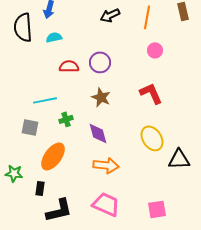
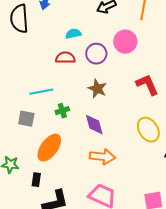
cyan semicircle: (54, 37) -> (73, 34), moved
pink circle: (155, 50) -> (125, 42), moved, size x1.5

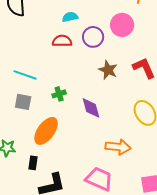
brown star: (97, 89) -> (108, 70), moved
cyan line: (41, 92) -> (25, 75), moved, turned 30
orange arrow: (102, 157) -> (118, 147), moved

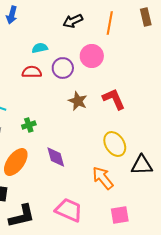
purple diamond: (91, 108) -> (56, 157), moved
orange arrow: (118, 147) -> (103, 178), moved, turned -135

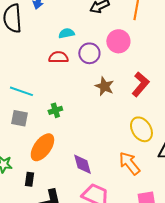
red L-shape: (114, 99) -> (140, 84), turned 65
purple diamond: (56, 157) -> (82, 164), moved

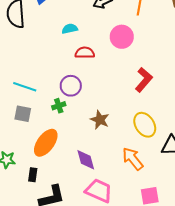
purple circle: (89, 53) -> (71, 86), moved
red semicircle: (58, 57) -> (85, 53), moved
brown star: (104, 86) -> (100, 120), moved

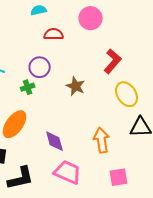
brown star: (100, 120) -> (76, 86), moved
yellow ellipse: (145, 125) -> (127, 94), moved
orange arrow: (133, 159) -> (102, 140), turned 30

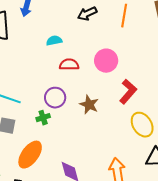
pink circle: (91, 18) -> (106, 61), moved
brown star: (76, 86) -> (89, 105), moved

